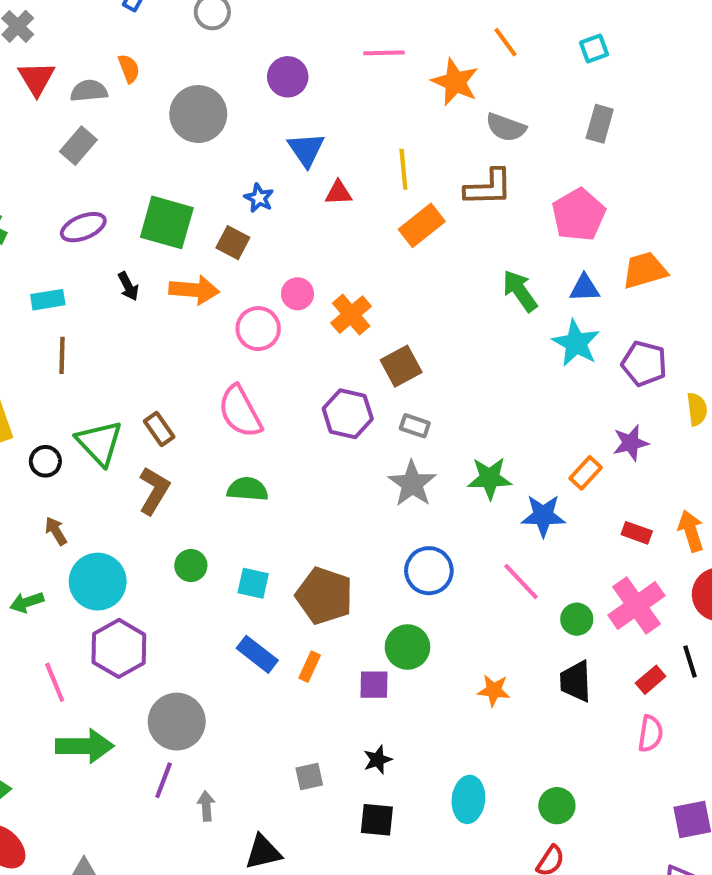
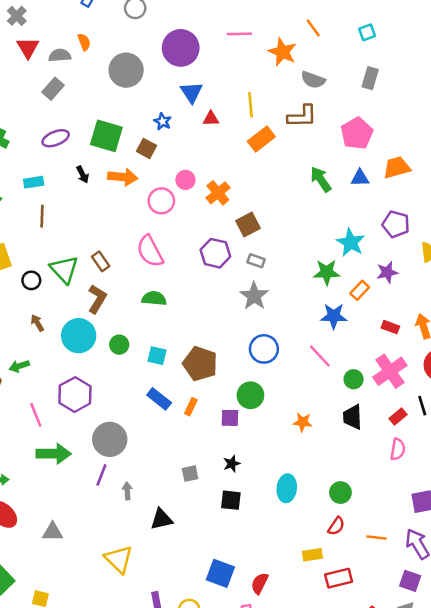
purple circle: (288, 77) -> (181, 48), size x1.5
cyan star: (576, 343) -> (351, 242), moved
green star: (490, 478) -> (327, 272), moved
cyan circle: (98, 582) -> (79, 336), moved

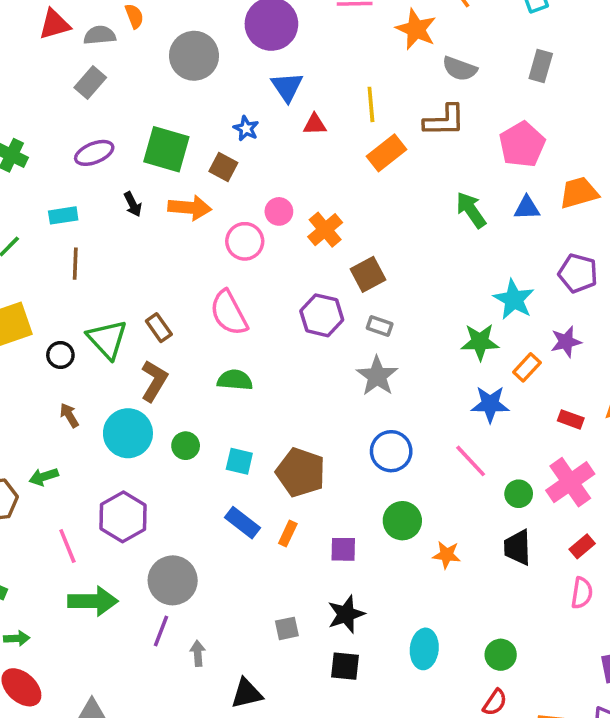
red triangle: (28, 48) -> (54, 24), turned 45
green circle: (250, 395) -> (402, 521), moved
black star: (232, 464) -> (346, 614), size x1.5

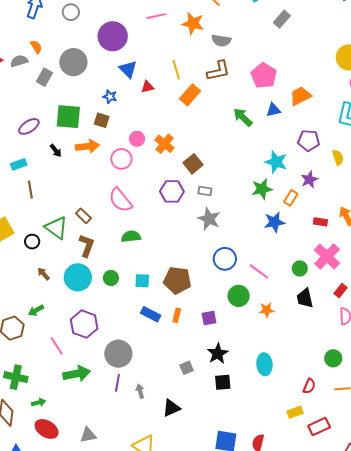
gray rectangle: (541, 66) -> (282, 19), moved, turned 36
gray rectangle: (90, 82) -> (44, 77), moved
pink line: (471, 461) -> (259, 271), moved
green circle: (501, 655) -> (333, 358), moved

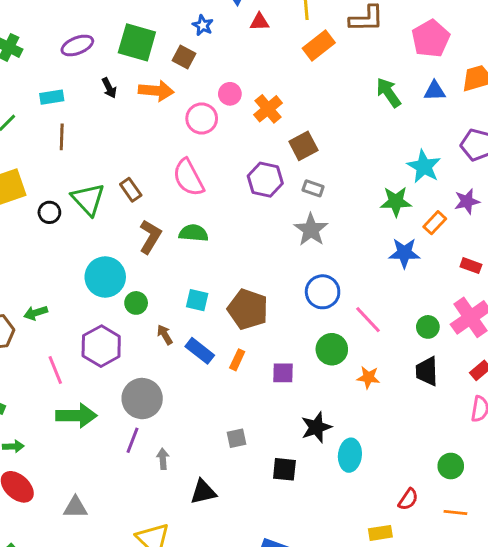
brown L-shape: (87, 246) -> (150, 237), moved
brown arrow: (43, 274) -> (165, 335), moved
green circle: (111, 278) -> (136, 303), moved
black star: (218, 354) -> (316, 427), moved

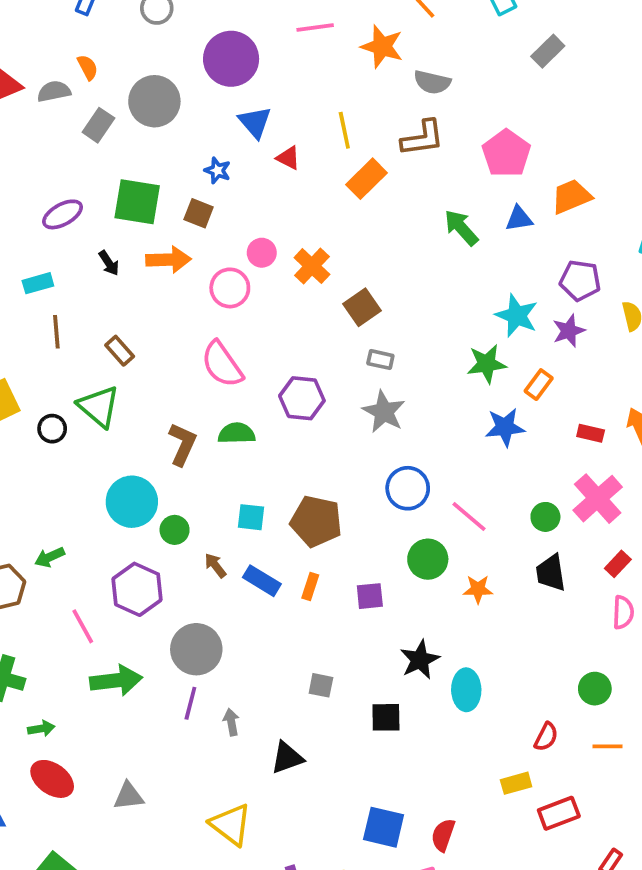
red triangle: (259, 22) -> (288, 158), turned 36
purple hexagon: (265, 180) -> (302, 398), moved
brown rectangle: (131, 190) -> (120, 351), moved
purple star: (467, 201) -> (569, 331), moved
gray square: (236, 438) -> (321, 685), turned 30

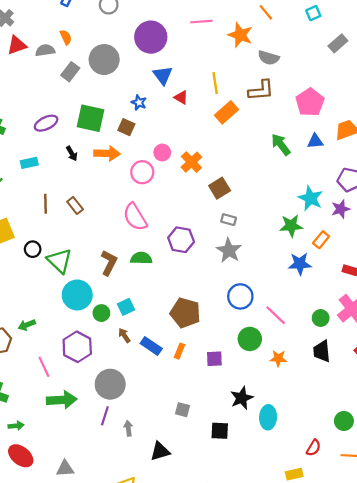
brown line: (56, 332) -> (45, 204), moved
green triangle: (99, 407) -> (59, 261), moved
cyan square: (251, 517) -> (126, 307), moved, turned -35

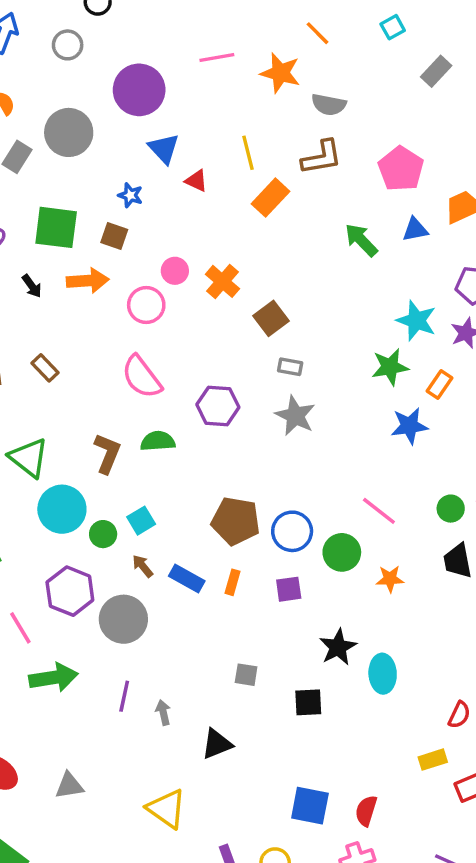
blue circle: (240, 296) -> (292, 531), moved
gray circle: (110, 384) -> (123, 619), moved

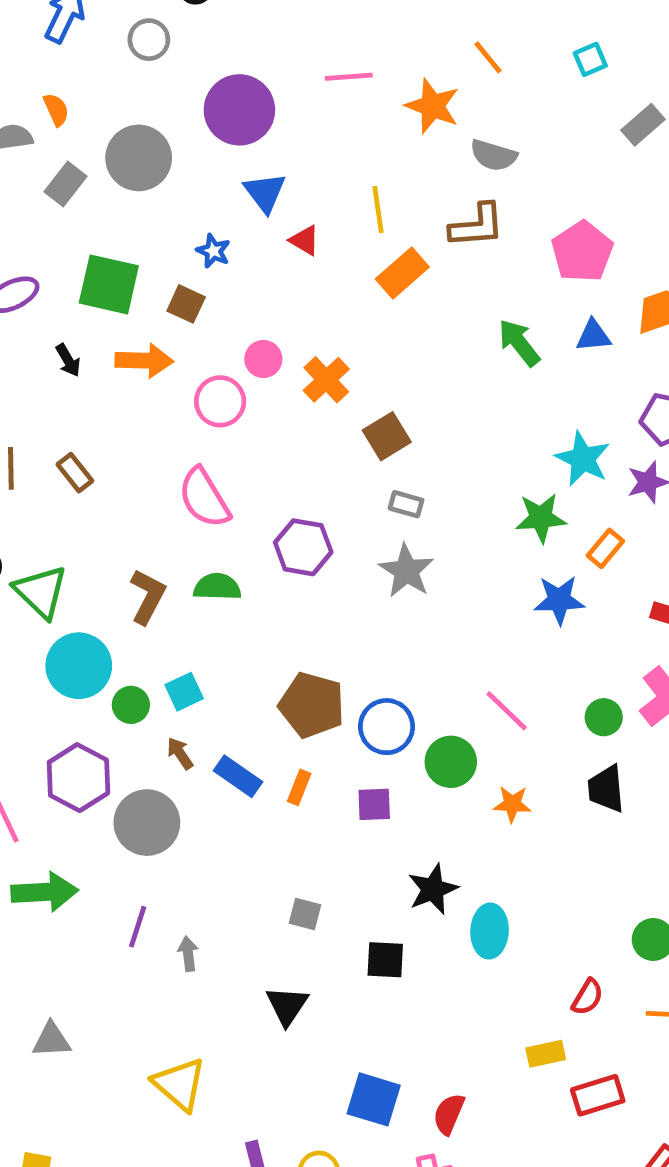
black triangle: (217, 744) -> (287, 1006), moved, turned -40

